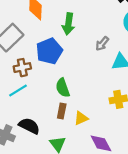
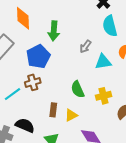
brown cross: (22, 68) -> (33, 82), moved
green semicircle: (63, 88) -> (78, 89), moved

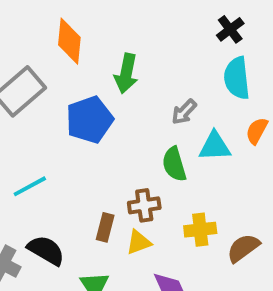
brown cross: (33, 82) -> (144, 205), moved
green semicircle: (78, 89) -> (174, 164), moved
yellow cross: (104, 96) -> (200, 230), moved

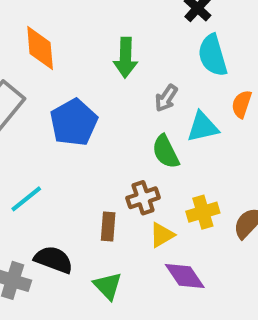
green arrow: (126, 73) -> (126, 58), moved
yellow triangle: (139, 242) -> (162, 235), moved

